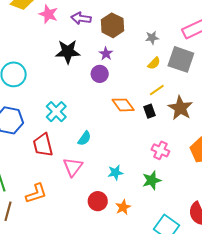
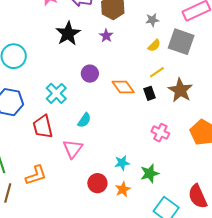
black star: (68, 52) -> (68, 34), turned -30
purple circle: (100, 74) -> (90, 74), moved
cyan star: (115, 173) -> (122, 163), moved
green star: (152, 180) -> (150, 173), moved

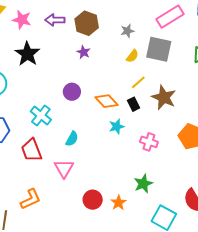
black star: (68, 34) -> (27, 54), moved
cyan star: (122, 163) -> (117, 127), moved

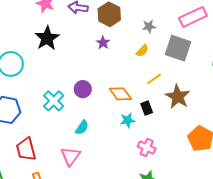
yellow semicircle: (132, 56) -> (142, 51), moved
purple circle: (72, 92) -> (83, 89), moved
black rectangle: (133, 104) -> (147, 108), moved
pink cross: (149, 142) -> (147, 148), moved
red trapezoid: (32, 150) -> (26, 149), moved

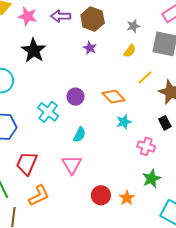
black rectangle: (147, 108) -> (165, 123), moved
red trapezoid: (26, 149) -> (27, 163), turned 45

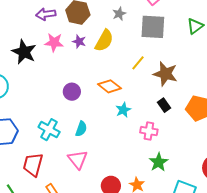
pink star: (28, 16) -> (54, 42), moved
yellow semicircle: (130, 51) -> (104, 41), moved, size x1.6
cyan cross: (48, 112) -> (49, 130), moved

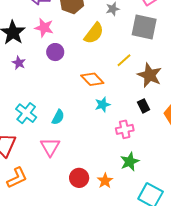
purple star: (79, 41) -> (19, 63), moved
purple circle: (72, 92) -> (55, 52), moved
pink cross: (149, 131) -> (125, 129), turned -30

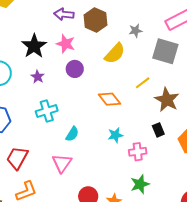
cyan star: (103, 105) -> (115, 135), moved
cyan cross: (26, 113) -> (47, 111), moved, turned 30

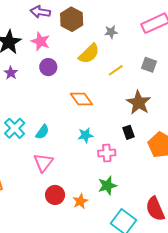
gray square: (165, 51) -> (149, 65), moved, size x0.6
yellow line: (143, 83) -> (116, 70), moved
cyan cross: (47, 111) -> (15, 128), moved, turned -30
pink triangle: (62, 163) -> (43, 163), moved

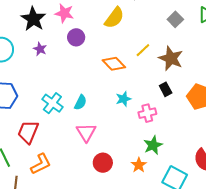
gray square: (149, 65) -> (175, 19), turned 35
yellow line: (116, 70) -> (143, 50), moved
orange star: (80, 201) -> (139, 165), moved

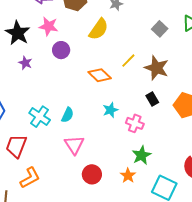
pink cross: (147, 113) -> (135, 123), turned 36

